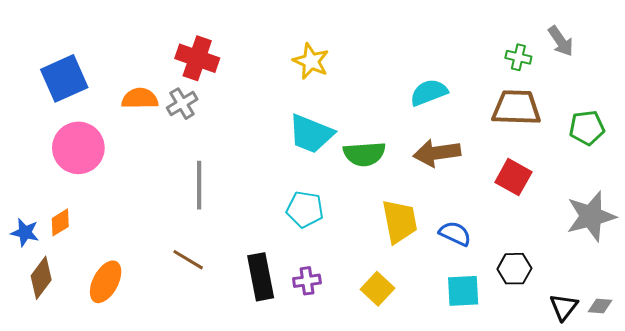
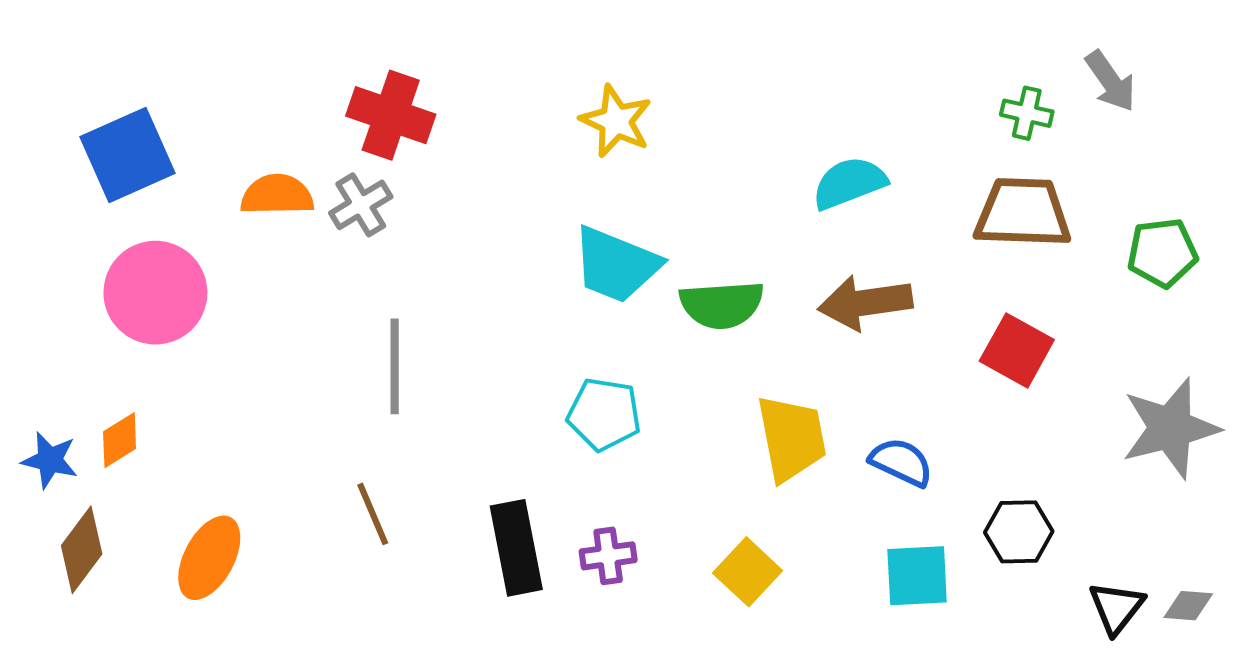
brown line: (188, 260) -> (373, 514), turned 36

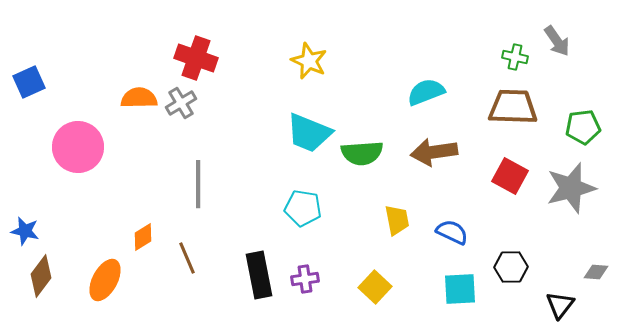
blue square: (128, 155) -> (29, 82), moved, size x0.7
gray star: (1170, 428) -> (571, 188), moved
yellow trapezoid: (791, 438) -> (397, 220), size x0.7
orange diamond: (120, 440) -> (143, 237), moved
gray diamond: (1188, 606) -> (596, 272), moved

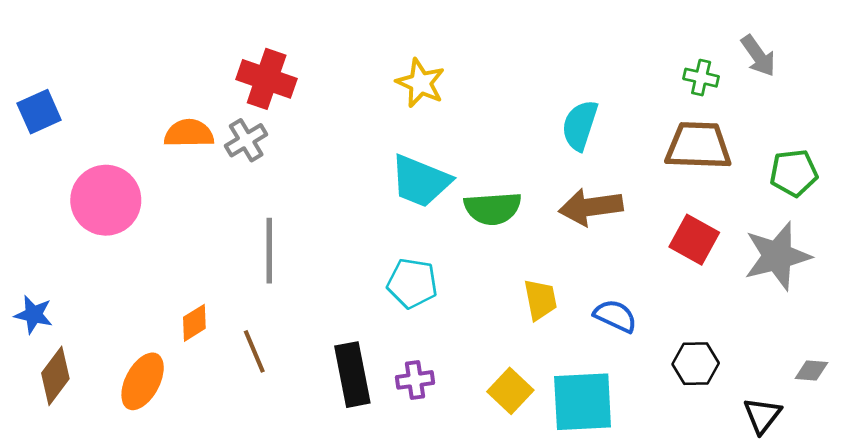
cyan semicircle: (426, 92) -> (580, 125), turned -51
cyan square: (460, 289) -> (583, 402), moved, size x1.4

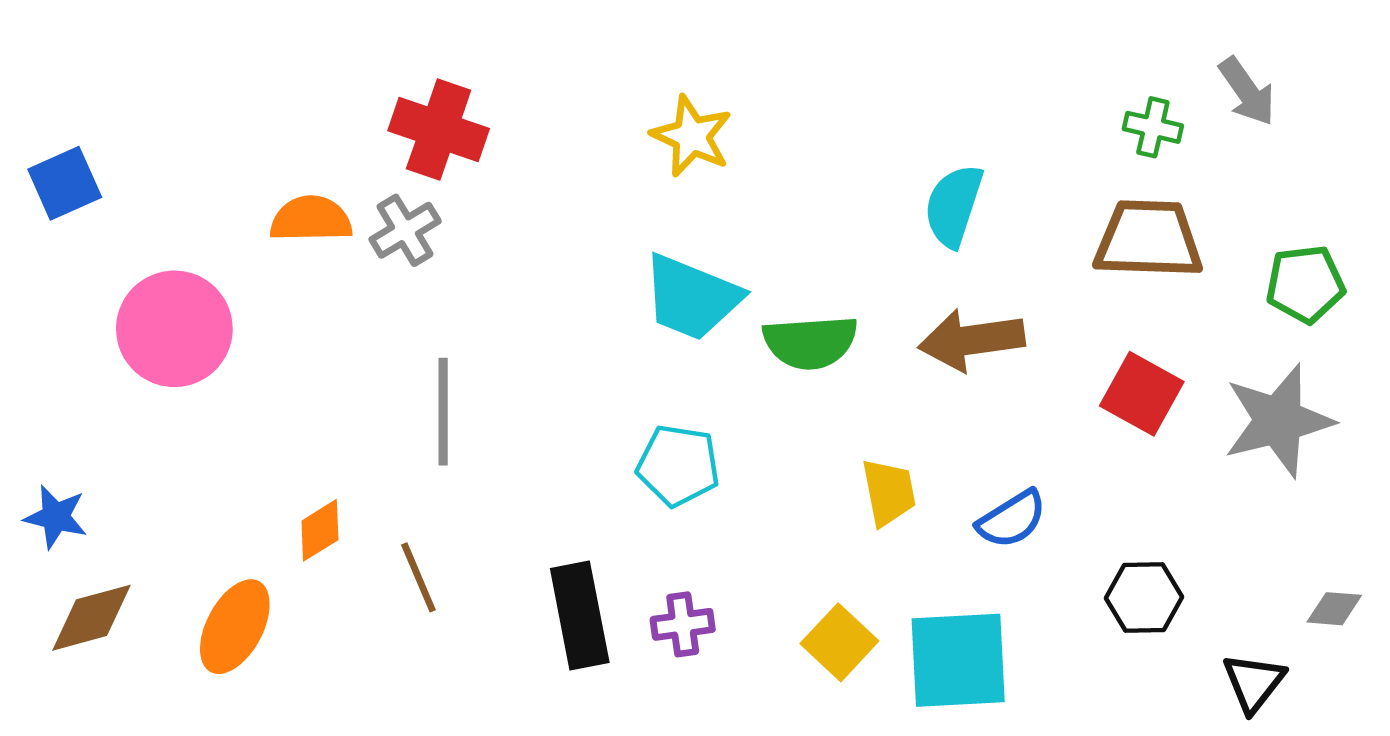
blue semicircle: (615, 316) -> (1012, 519), turned 123
brown diamond: (55, 376) -> (92, 618), turned 38

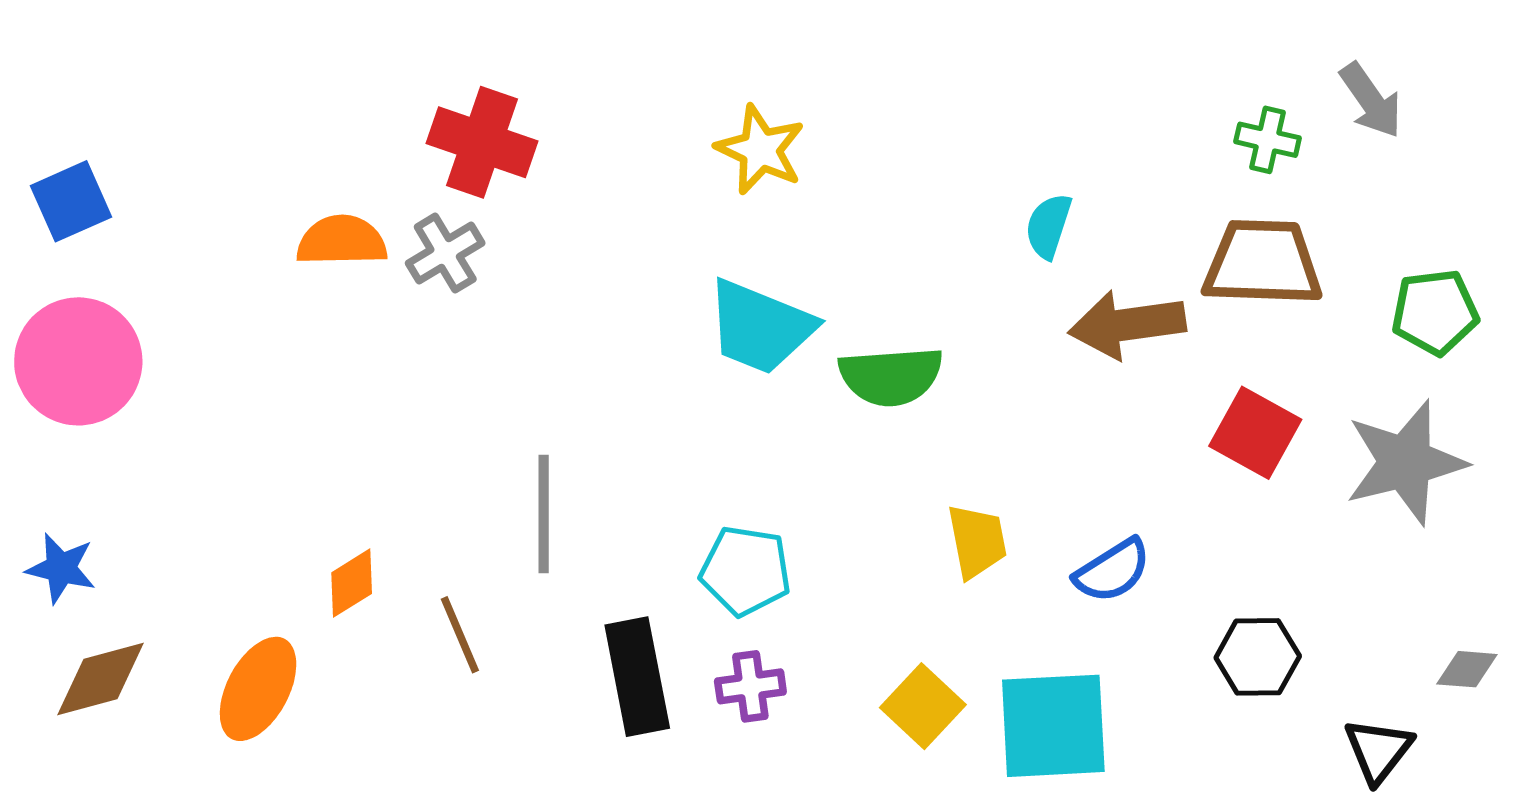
cyan semicircle: (954, 206) -> (1048, 226), size x0.7
pink circle: (174, 329) -> (78, 361), moved
brown arrow: (972, 340) -> (1127, 324), moved
gray line: (443, 412) -> (544, 514), moved
cyan pentagon: (678, 465) -> (746, 571), moved

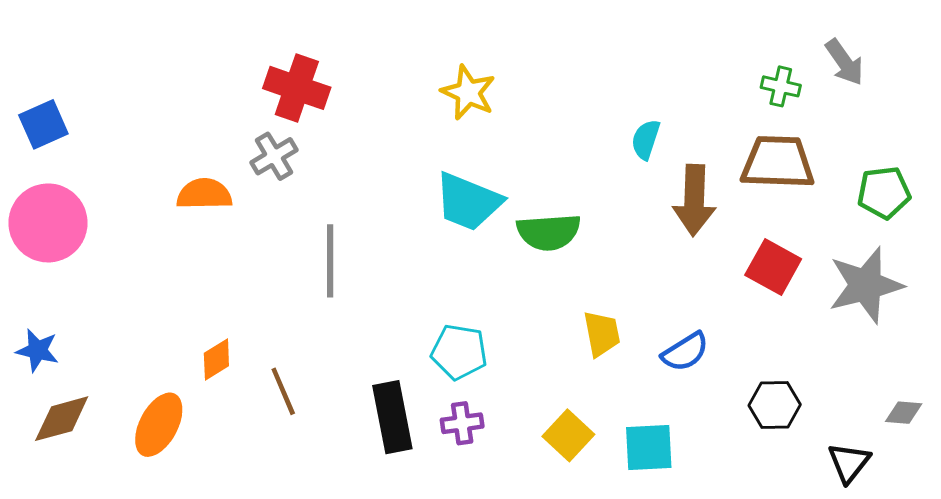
orange semicircle: (342, 241) -> (204, 194), moved
brown arrow: (1127, 324) -> (694, 200), turned -80
gray line: (544, 514) -> (330, 261), moved
cyan square: (1053, 726) -> (649, 447), size x0.7

